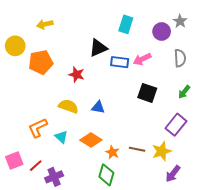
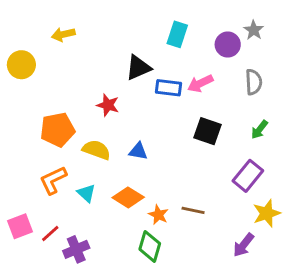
orange pentagon: (41, 62) -> (57, 130), moved
yellow star: (162, 151) -> (267, 213), moved

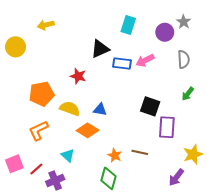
black square: (207, 131) -> (150, 106), moved
purple rectangle: (248, 176) -> (167, 127), moved, turned -35
cyan triangle: (86, 193) -> (68, 155), moved
orange diamond: (128, 197) -> (88, 130), moved

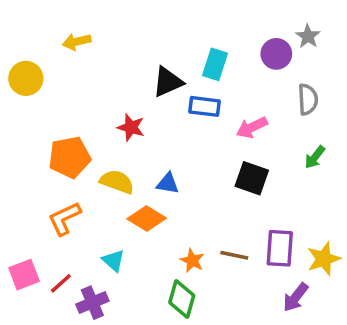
cyan rectangle: (128, 25) -> (215, 64), moved
pink arrow: (145, 60) -> (252, 127), moved
purple rectangle: (167, 127) -> (280, 248), moved

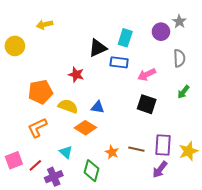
purple arrow: (296, 297) -> (160, 170), moved
green diamond: (182, 299) -> (92, 171), moved

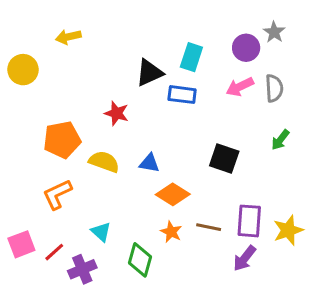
pink arrow: (147, 75) -> (240, 87), moved
orange diamond: (85, 128) -> (173, 194), moved

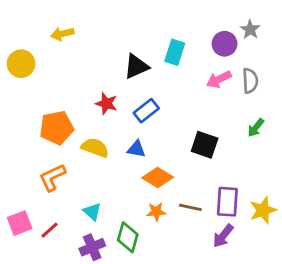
blue rectangle: (182, 95) -> (146, 111), moved, turned -45
orange star: (171, 232) -> (156, 212), turned -30
purple cross: (82, 269) -> (92, 247), moved

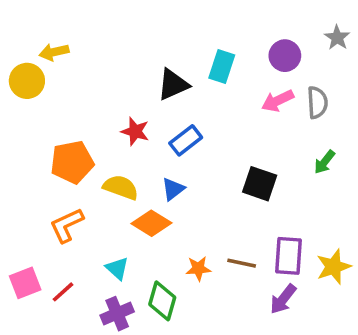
gray star: (250, 30) -> (337, 38), moved
yellow arrow: (62, 34) -> (54, 52), moved
blue triangle: (136, 149) -> (173, 189), turned -48
orange diamond: (158, 177) -> (151, 223), moved

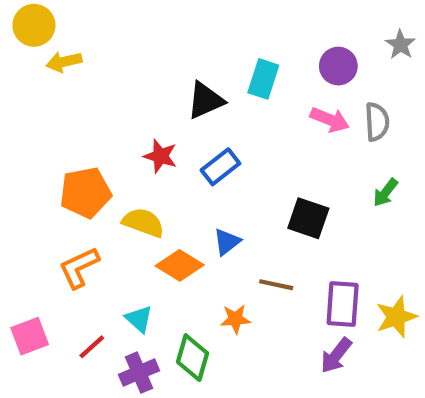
yellow circle: (27, 81) -> (34, 25), moved
pink arrow: (278, 101) -> (330, 120), turned -132
blue triangle: (173, 189) -> (227, 242), moved
brown line: (242, 263) -> (276, 285), moved
red line: (63, 292) -> (92, 347), moved

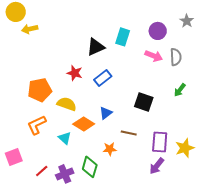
cyan triangle: (139, 319) -> (65, 138), moved
red line: (92, 347) -> (42, 171), moved

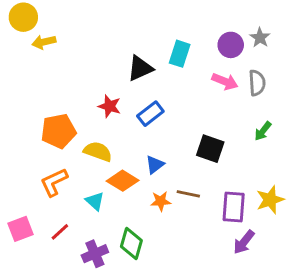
gray star: (187, 21) -> (260, 38), moved
yellow star: (185, 148) -> (270, 200), moved
orange star: (110, 149) -> (161, 201), moved
purple arrow: (157, 166) -> (244, 242), moved
red line: (42, 171) -> (60, 232), moved

